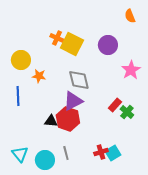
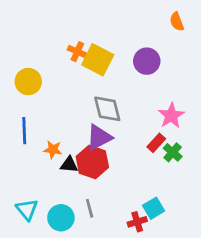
pink star: (131, 70) -> (171, 116), moved
orange star: (39, 76) -> (53, 150), moved
red cross: (101, 152) -> (137, 222), moved

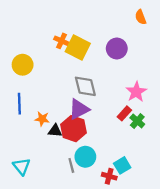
cyan circle: (61, 218) -> (85, 157), moved
red cross: (137, 222) -> (109, 176), turned 32

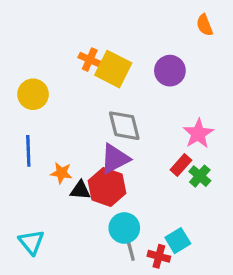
gray line: (71, 165) -> (131, 250), moved

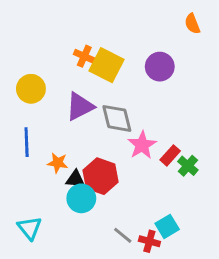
pink star: (198, 134) -> (142, 145), moved
purple triangle: (115, 159) -> (80, 107), moved
cyan circle: (124, 228) -> (81, 198), moved
gray line: (131, 250) -> (123, 235), turned -36

